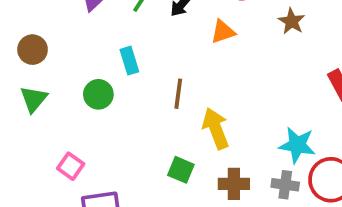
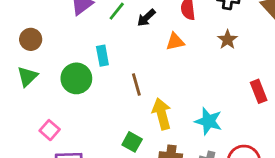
green circle: (98, 94) -> (76, 78), size x1.4
brown line: (178, 94) -> (136, 85), turned -30
cyan star: (297, 145) -> (209, 121), moved

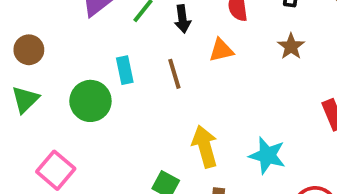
black arrow: (146, 18) -> (182, 19), turned -54
brown line: (136, 85) -> (174, 74), moved
pink square: (50, 130) -> (56, 170), size x1.4

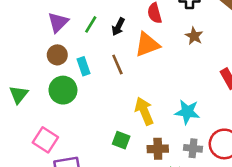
black arrow: (182, 19) -> (118, 27), turned 42
brown circle: (29, 50) -> (57, 55), moved
orange triangle: (221, 50) -> (147, 45), size x1.5

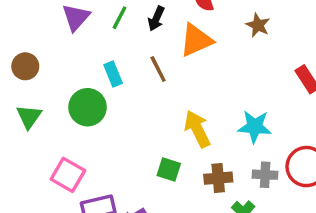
brown circle: (57, 55) -> (25, 66), moved

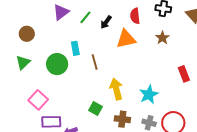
brown line: (158, 69) -> (95, 62), moved
cyan star: (255, 127) -> (149, 94), turned 30

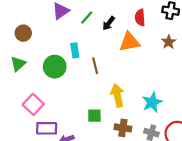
green square: (95, 109) -> (94, 116), turned -32

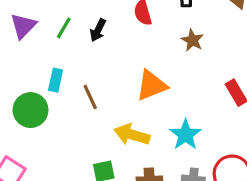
orange triangle: (129, 42) -> (152, 85), moved
cyan rectangle: (75, 50) -> (56, 80), turned 32
yellow arrow: (117, 95) -> (132, 135), turned -50

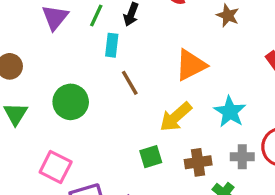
cyan rectangle: (56, 80) -> (112, 45), moved
yellow arrow: (132, 135) -> (176, 117), turned -52

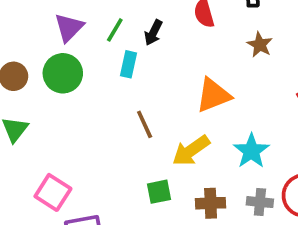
brown line: (130, 83) -> (145, 124), moved
green circle: (71, 102) -> (63, 73), moved

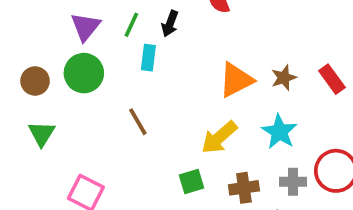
brown star: (260, 45) -> (284, 78), moved, turned 30
brown line: (145, 124) -> (138, 122), moved

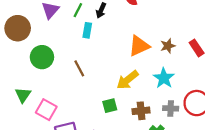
green circle: (84, 73) -> (42, 57), moved
brown circle: (35, 81) -> (18, 28), moved, size x1.5
green triangle: (42, 134) -> (23, 95), moved

